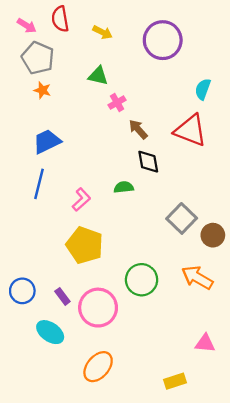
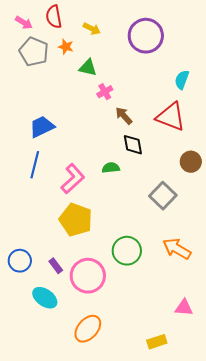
orange star: (42, 90) -> (66, 47), moved
pink L-shape: (81, 199) -> (73, 179), size x1.4
brown circle: (213, 235) -> (191, 162), moved

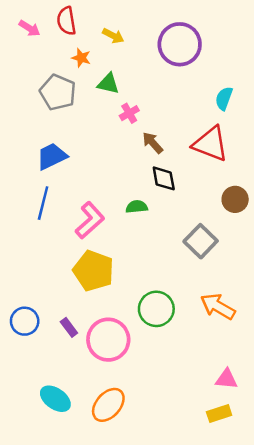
gray pentagon: (34, 52) -> (58, 92), moved
cyan ellipse: (45, 298) -> (55, 399), moved
yellow rectangle: (157, 342) -> (219, 413), moved

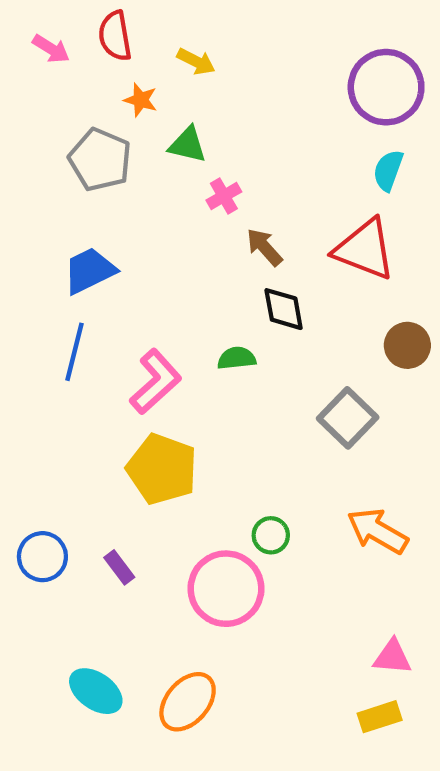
purple circle: (180, 44) -> (386, 87), moved
green circle: (156, 309) -> (271, 535), size x0.6
pink circle: (108, 340) -> (226, 589), moved

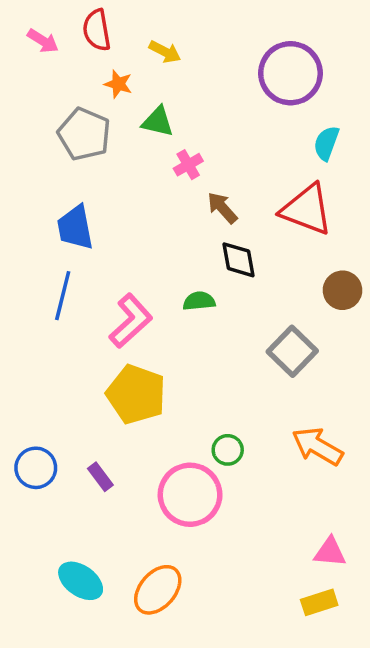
purple circle: (386, 87) -> (290, 73), moved
blue trapezoid: (89, 271) -> (75, 227), turned -75

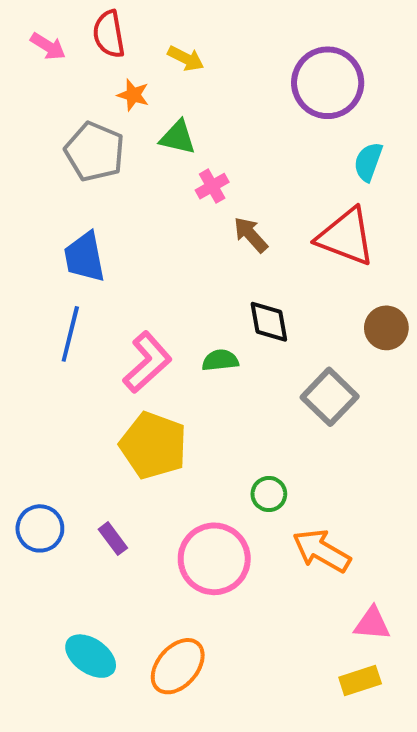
black diamond: (238, 260) -> (269, 322), moved
green semicircle: (199, 301) -> (220, 360), moved
orange arrow: (317, 446) -> (322, 551), moved
green circle: (228, 450) -> (269, 494), moved

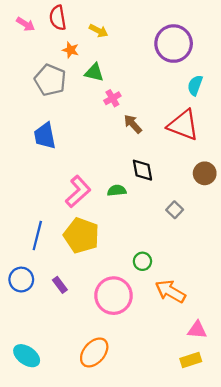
blue line: (70, 334) -> (37, 236), moved
gray square: (330, 397) -> (175, 210), size x0.6
cyan ellipse: (91, 656) -> (27, 356), moved

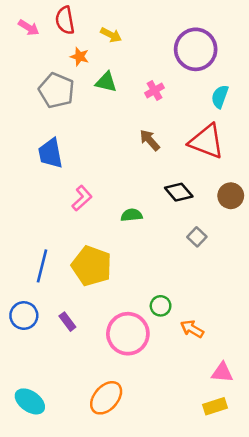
pink cross: (112, 98) -> (155, 90), moved
black diamond: (142, 170) -> (179, 192), moved, turned -30
pink L-shape: (78, 192) -> (82, 198), moved, size x0.7
green circle: (142, 261) -> (161, 306), moved
orange arrow: (170, 291) -> (192, 329), size x0.7

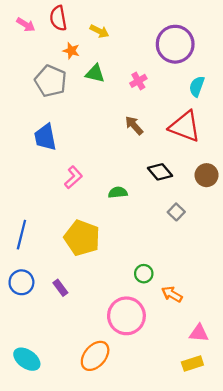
blue line: (42, 266) -> (21, 235), moved
pink circle: (128, 334) -> (126, 316), moved

